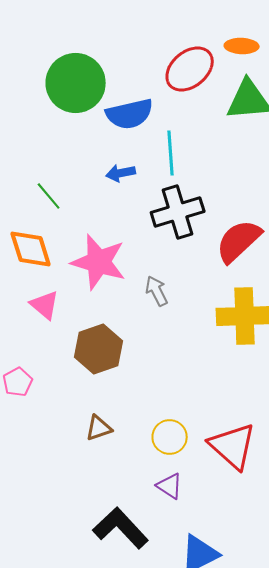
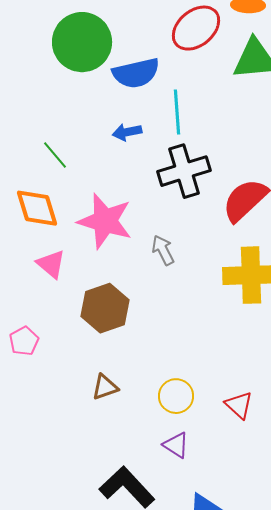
red triangle: (233, 446) -> (239, 405), size x0.6

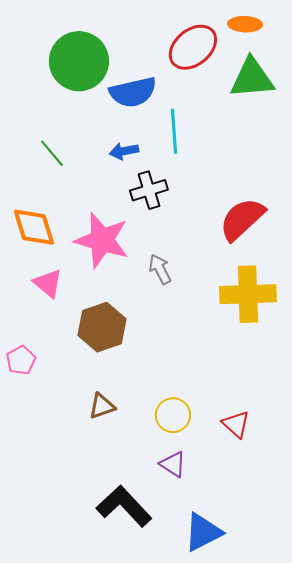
green line: (55, 155) -> (52, 153), moved
black cross: (184, 171) -> (149, 190), moved, size x0.7

